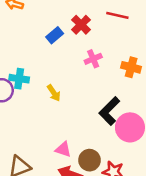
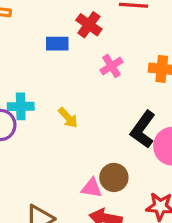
blue rectangle: (55, 35) -> (57, 44), turned 49
brown circle: (90, 160) -> (114, 177), moved

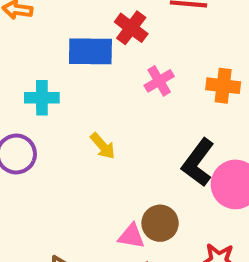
blue rectangle: (57, 44) -> (90, 51), size x1.5
cyan cross: (21, 106) -> (42, 98), moved

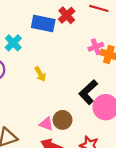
pink cross: (159, 81) -> (96, 47), moved
cyan cross: (42, 98) -> (13, 43), turned 35

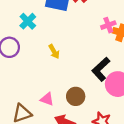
pink triangle: (46, 124) -> (47, 99), moved

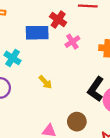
pink cross: (108, 25) -> (72, 42), moved

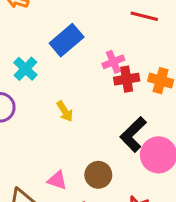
red cross: (58, 20) -> (127, 79), moved, turned 35
blue rectangle: (37, 33) -> (67, 40), turned -50

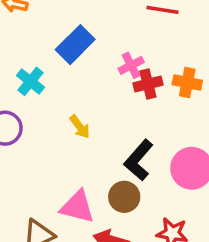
black L-shape: (133, 134) -> (139, 160), moved
pink triangle: (57, 180) -> (77, 207), size x1.5

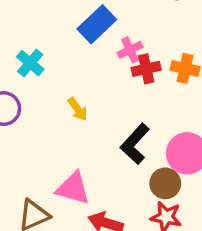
blue rectangle: (75, 45) -> (97, 24), moved
brown circle: (124, 197) -> (165, 183), moved

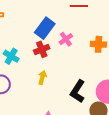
red cross: (146, 69) -> (42, 49), moved
yellow arrow: (78, 109) -> (42, 78), turned -120

